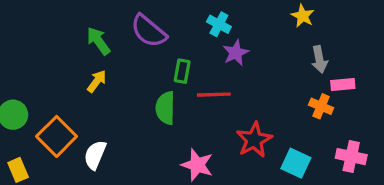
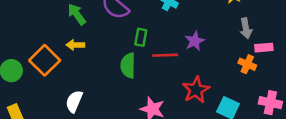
purple star: (236, 53) -> (195, 41), moved
yellow arrow: (97, 81) -> (75, 45), turned -126
orange square: (57, 136) -> (45, 60), moved

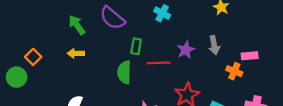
gray arrow: (246, 28) -> (214, 45), moved
orange square: (45, 60) -> (33, 57), moved, size x0.6

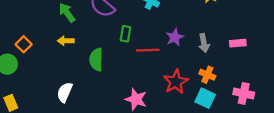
gray arrow: (214, 45) -> (204, 43), moved
orange cross: (234, 71) -> (207, 75), moved
green semicircle: (124, 72) -> (96, 59), moved

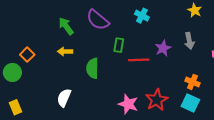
gray arrow: (204, 43) -> (189, 41), moved
red star: (176, 82) -> (157, 100), moved

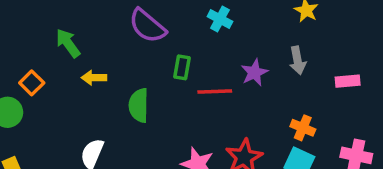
green arrow: (66, 26) -> (68, 43), moved

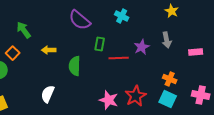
green arrow: (68, 43) -> (24, 30), moved

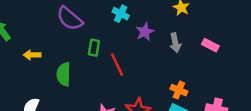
purple star: (142, 47) -> (145, 32), moved
pink rectangle: (196, 52) -> (210, 45), moved, turned 32
red line: (119, 58) -> (117, 65), turned 66

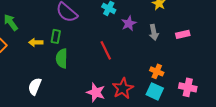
pink rectangle: (210, 45) -> (183, 34), turned -40
green rectangle: (94, 48) -> (56, 36), moved

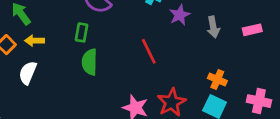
yellow arrow: (36, 42) -> (34, 41), moved
white semicircle: (35, 86) -> (28, 73), moved

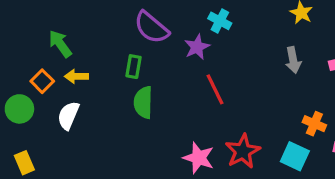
purple star: (180, 15) -> (197, 47), moved
orange cross: (217, 80) -> (314, 124), moved

